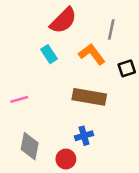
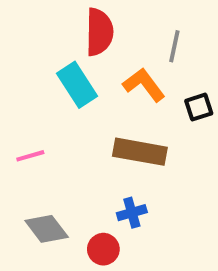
red semicircle: (63, 20) -> (99, 32), turned -44
cyan rectangle: (49, 54) -> (77, 85), size x1.5
gray diamond: (30, 146) -> (47, 229), turned -48

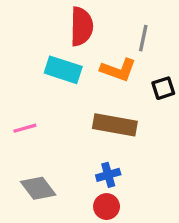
cyan rectangle: (77, 85) -> (63, 70), turned -39
orange L-shape: (144, 85) -> (118, 70), turned 147
red circle: (103, 249) -> (107, 207), moved

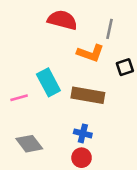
red semicircle: (82, 26) -> (62, 20), turned -76
cyan rectangle: (63, 70) -> (48, 82), moved, turned 44
blue cross: (108, 175) -> (83, 133), turned 30

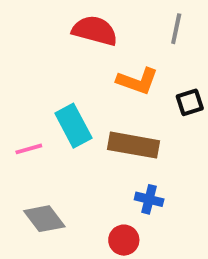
gray line: (110, 29) -> (176, 29), moved
blue cross: (83, 133) -> (149, 199), moved

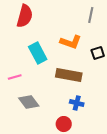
red semicircle: (95, 31) -> (25, 16), moved, turned 90
cyan rectangle: (73, 126) -> (38, 53), moved
gray diamond: (44, 219) -> (29, 102), moved

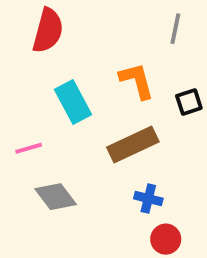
orange L-shape: (71, 42) -> (137, 81), turned -125
brown rectangle: (69, 75) -> (133, 144), turned -35
red circle: (64, 124) -> (166, 239), moved

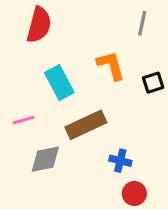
brown rectangle: (133, 144) -> (86, 125), moved
gray diamond: (56, 197) -> (45, 159), turned -64

